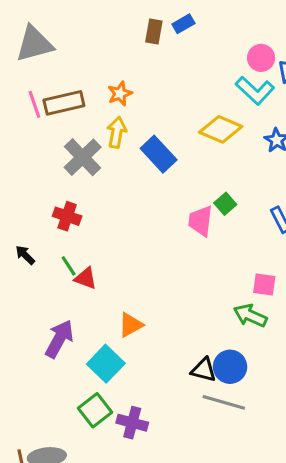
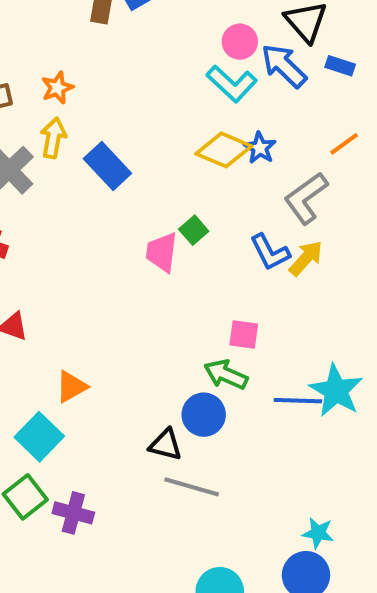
yellow diamond: (221, 129) -> (224, 150), moved
blue circle: (230, 367) -> (204, 415), moved

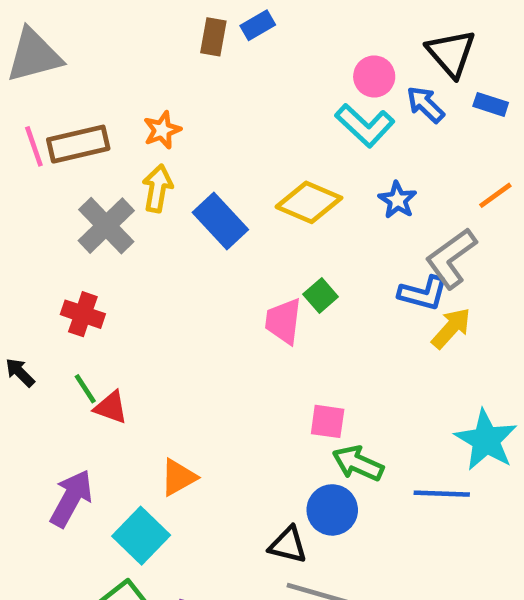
blue arrow: (284, 66) -> (425, 104), size x0.7
yellow diamond: (224, 150) -> (309, 202), moved
blue L-shape: (270, 252) -> (423, 293), moved, turned -48
pink square: (244, 334) -> (328, 421), moved
cyan star: (336, 391) -> (486, 440), moved

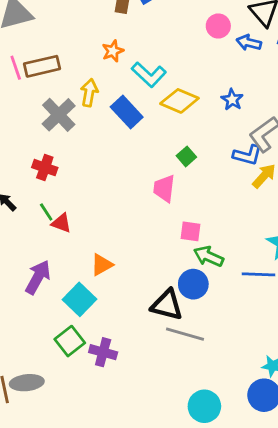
blue arrow: (425, 104) -> (249, 43), turned -30
cyan L-shape: (365, 125) -> (149, 75), moved
orange star: (162, 130) -> (113, 51), moved
pink trapezoid: (283, 321) -> (164, 188), moved
black triangle: (288, 545) -> (167, 305), size x1.4

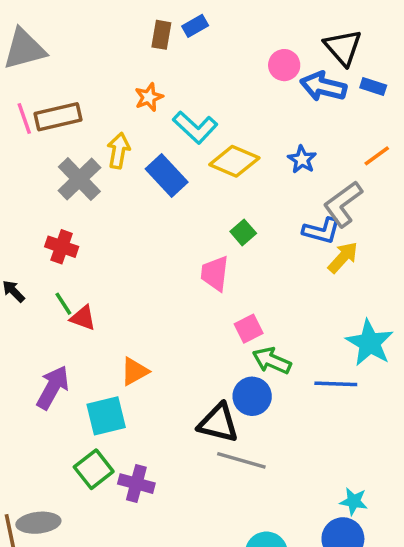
blue arrow: (249, 43) -> (323, 86), size x1.4
pink square: (191, 231) -> (249, 329), turned -35
cyan square: (79, 299) -> (106, 416), turned 32

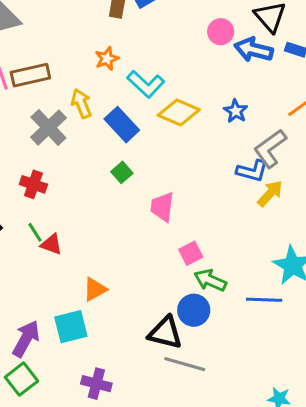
yellow arrow: (119, 151) -> (81, 104), turned -32
green square: (243, 232) -> (122, 172), moved
purple arrow: (53, 387) -> (26, 339), moved
green square: (94, 469) -> (22, 379), moved

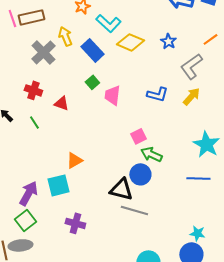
blue L-shape: (252, 171) -> (157, 94), moved
pink trapezoid: (162, 207) -> (112, 95), moved
red triangle: (51, 244) -> (61, 103), moved
blue line: (264, 300) -> (198, 178), moved

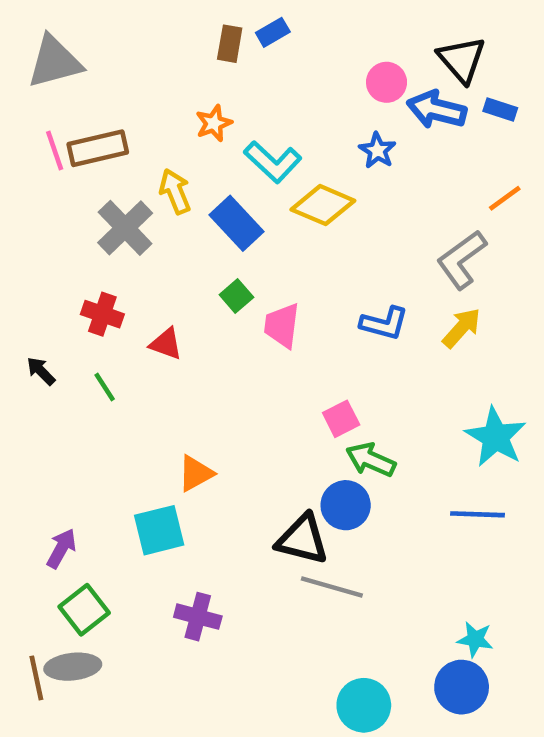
blue star: (168, 41) -> (377, 151), moved
purple arrow: (28, 193) -> (61, 548), moved, size x0.7

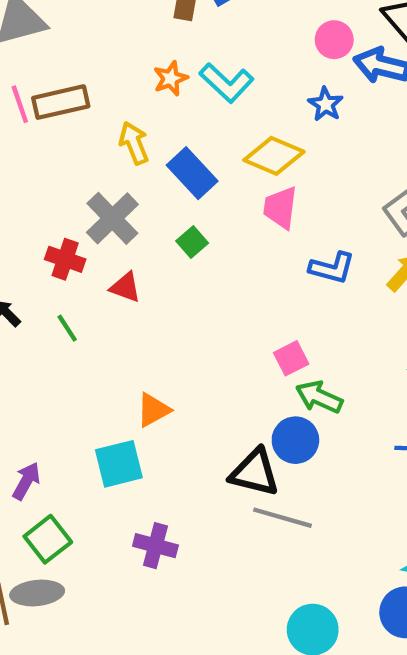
cyan L-shape: (273, 162) -> (227, 83), moved
gray cross: (125, 228) -> (112, 218), moved
pink trapezoid: (282, 326) -> (280, 208), moved

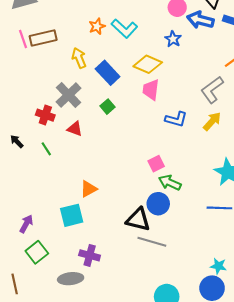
gray ellipse: (37, 593) -> (71, 279), moved

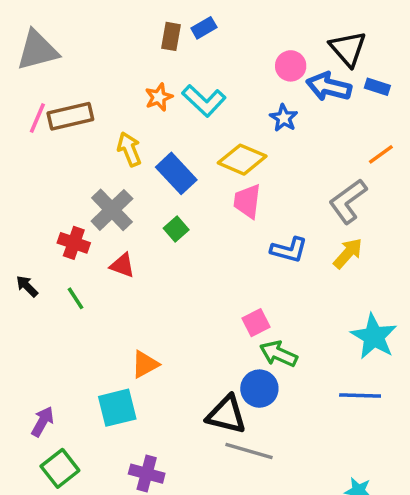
pink line: (23, 39) -> (37, 118), turned 42

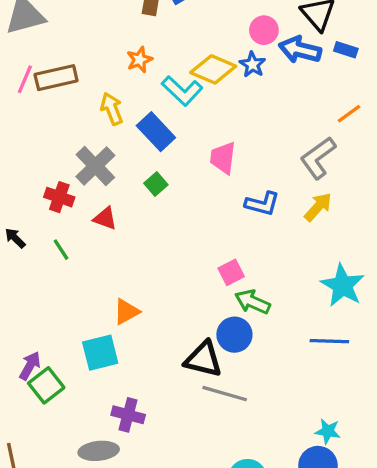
cyan L-shape: (204, 101) -> (182, 91), moved
blue star: (284, 118) -> (252, 65), moved
yellow diamond: (242, 160) -> (213, 69), moved
green square: (60, 468) -> (46, 385), moved

